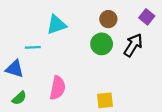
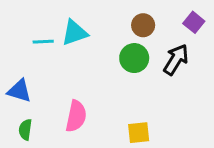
cyan line: (33, 47) -> (43, 42), moved
green semicircle: (19, 98) -> (25, 130), turned 140

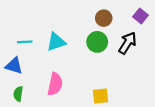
cyan triangle: (75, 33) -> (56, 42), moved
cyan line: (43, 42) -> (25, 42), moved

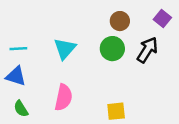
cyan line: (25, 42) -> (18, 49), moved
cyan triangle: (56, 42) -> (65, 49), turned -30
green semicircle: (18, 94) -> (21, 109), turned -40

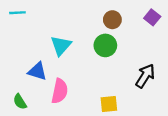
cyan line: (18, 49) -> (17, 13), moved
black arrow: (147, 50) -> (145, 76), moved
blue triangle: (16, 76) -> (37, 71), moved

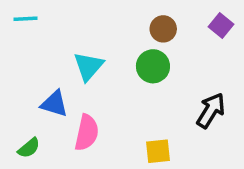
green semicircle: (20, 102) -> (29, 148), turned -98

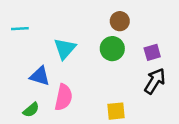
cyan line: (25, 19) -> (20, 29), moved
purple square: (221, 25) -> (152, 52), moved, turned 35
green semicircle: (29, 148) -> (31, 110), moved

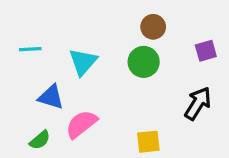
cyan line: (20, 29) -> (30, 49), moved
purple square: (152, 52) -> (206, 51), moved
pink semicircle: (64, 97) -> (81, 124), turned -140

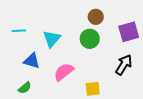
purple square: (206, 51) -> (129, 32), size x1.5
pink semicircle: (81, 124) -> (64, 72), moved

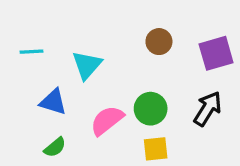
brown circle: (96, 17) -> (159, 42), moved
green circle: (90, 39) -> (151, 109), moved
green semicircle: (25, 88) -> (55, 147), moved

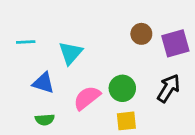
brown circle: (159, 42) -> (141, 34), moved
green semicircle: (55, 147) -> (45, 120), turned 36

